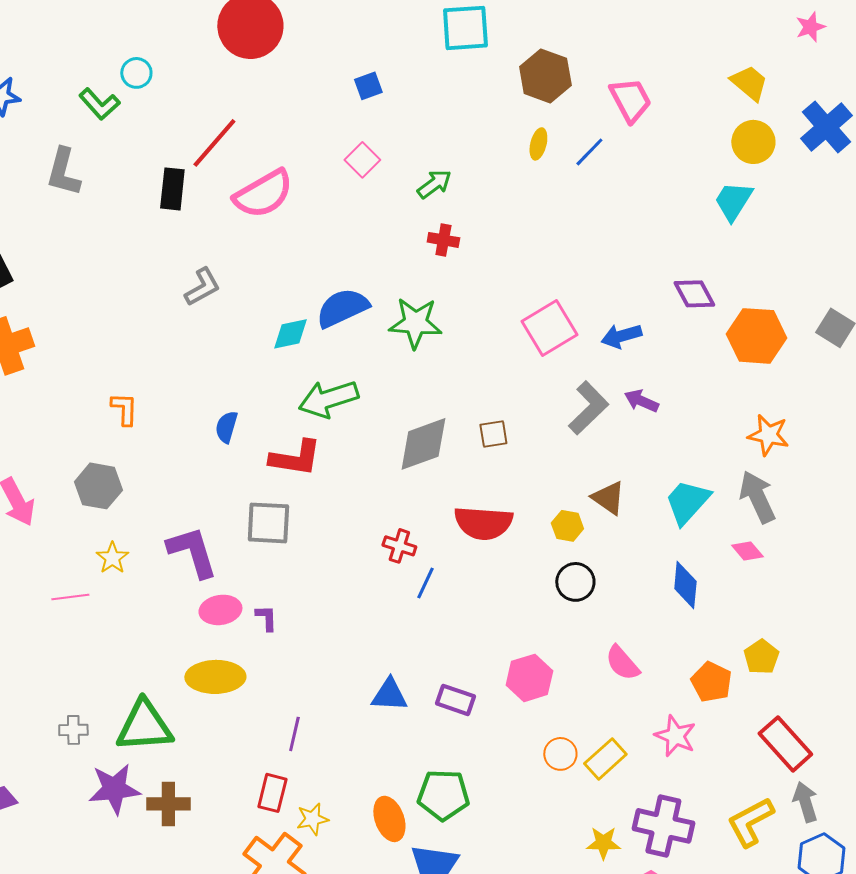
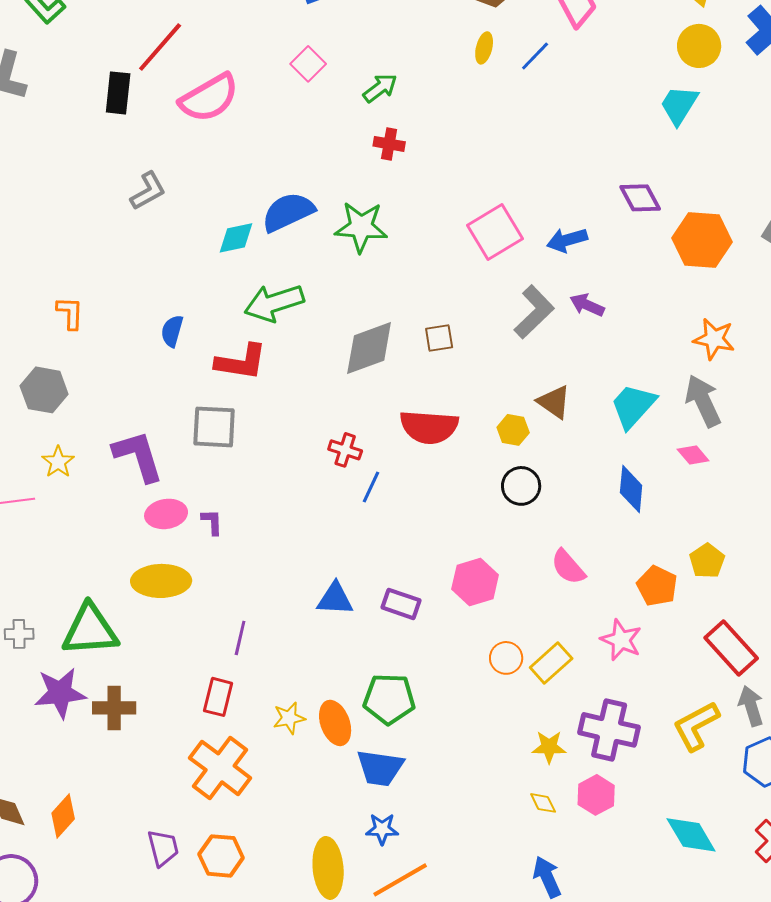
yellow star: (312, 819) -> (289, 718), moved

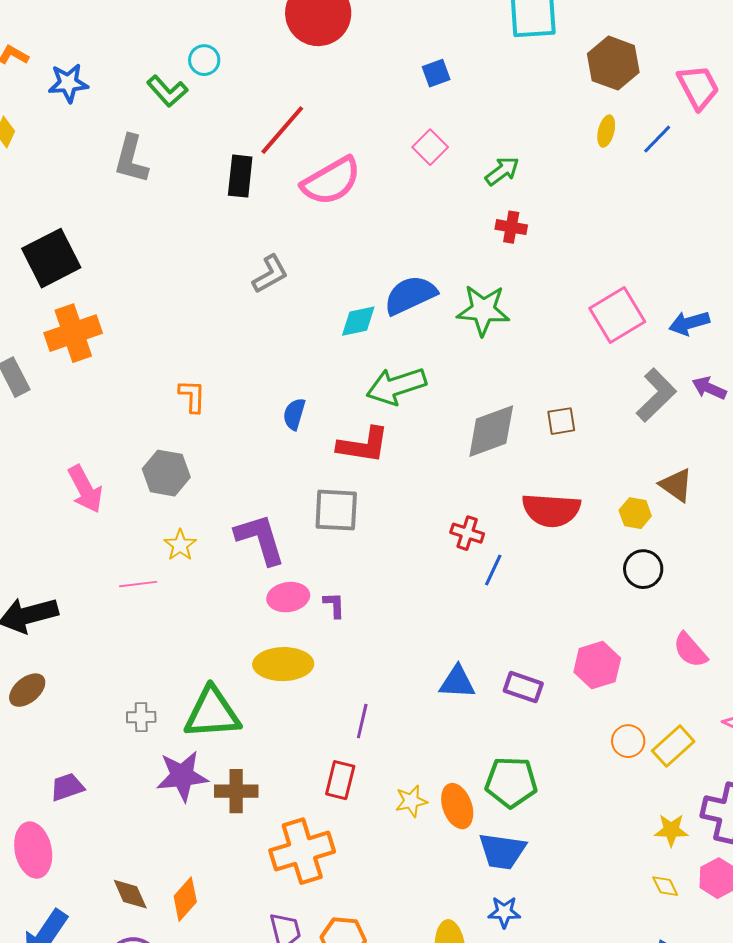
orange cross: (220, 768) -> (302, 851), moved, turned 36

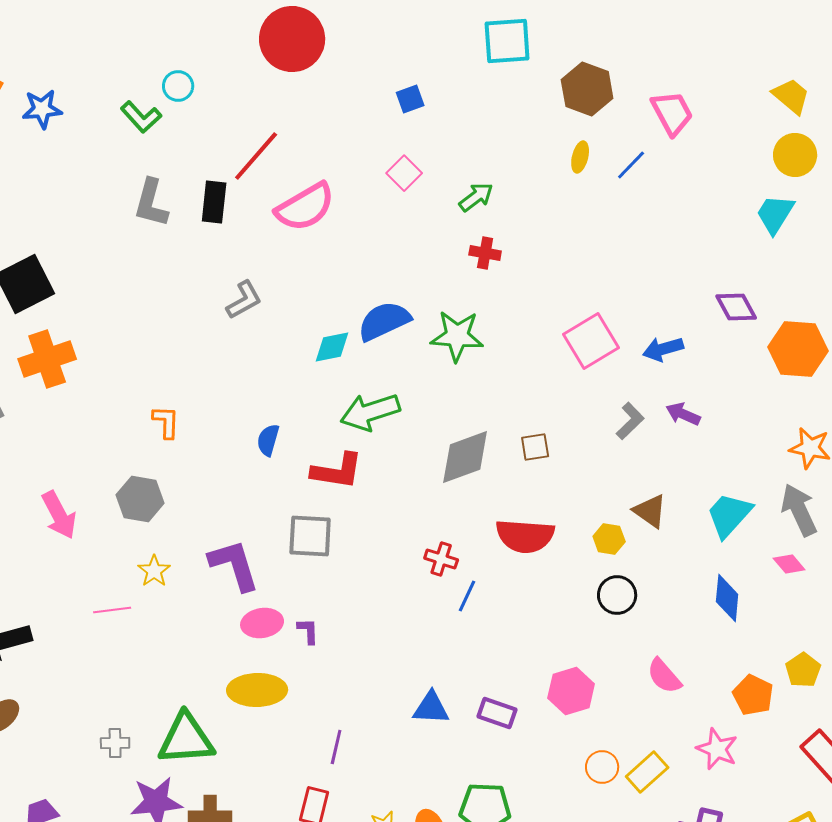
gray L-shape: (131, 159) -> (151, 203), moved
gray L-shape: (656, 395) -> (630, 421), size x0.7

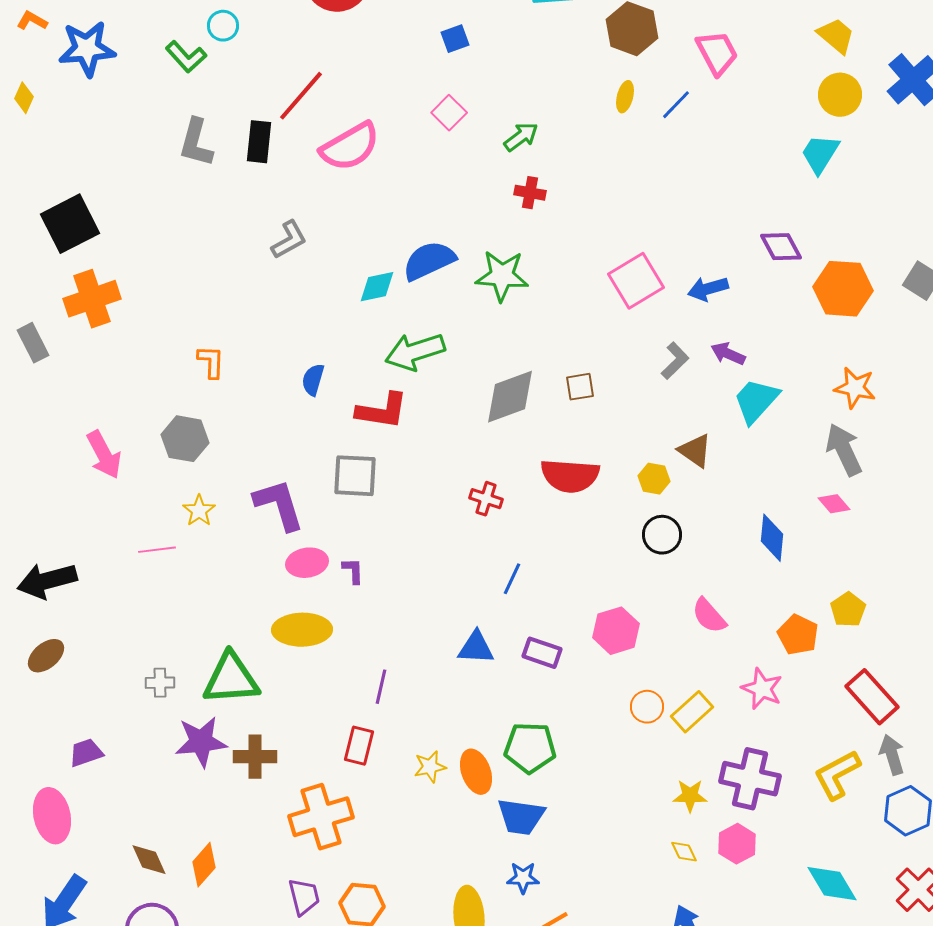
blue star: (42, 109) -> (87, 49), size x1.4
cyan trapezoid: (729, 515) -> (756, 401), moved
blue line: (467, 596) -> (512, 579), moved

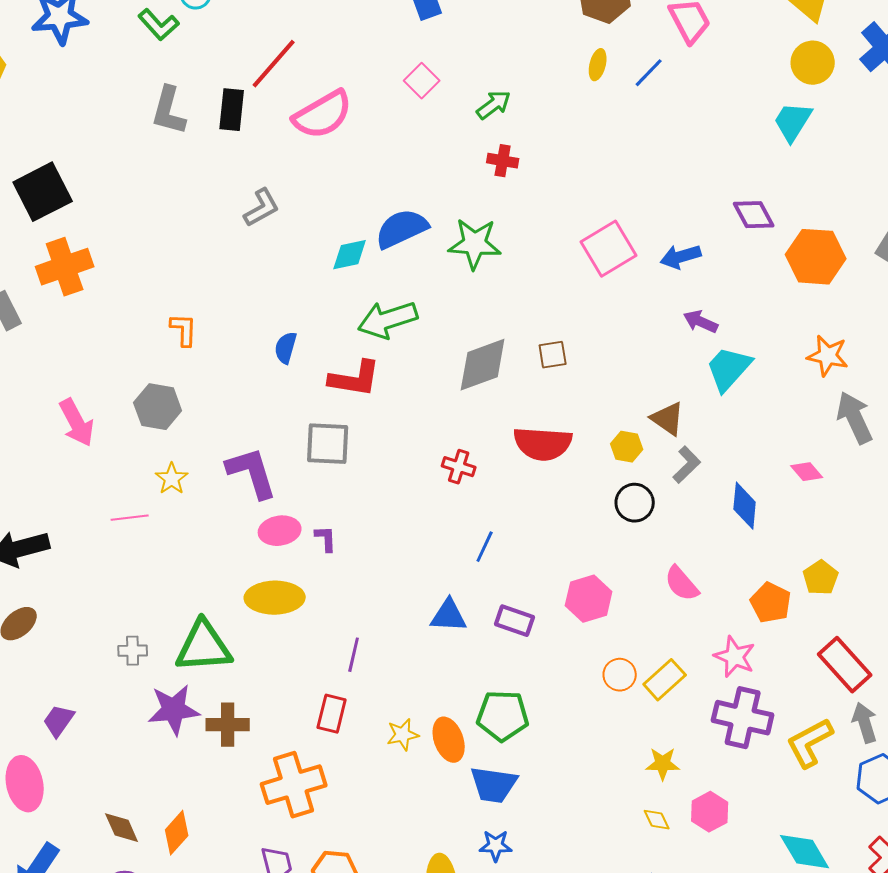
gray L-shape: (675, 361) -> (687, 465), moved
gray arrow: (844, 450) -> (855, 418), moved
purple trapezoid: (86, 753) -> (59, 721), turned -36
purple cross: (750, 779) -> (743, 718), moved

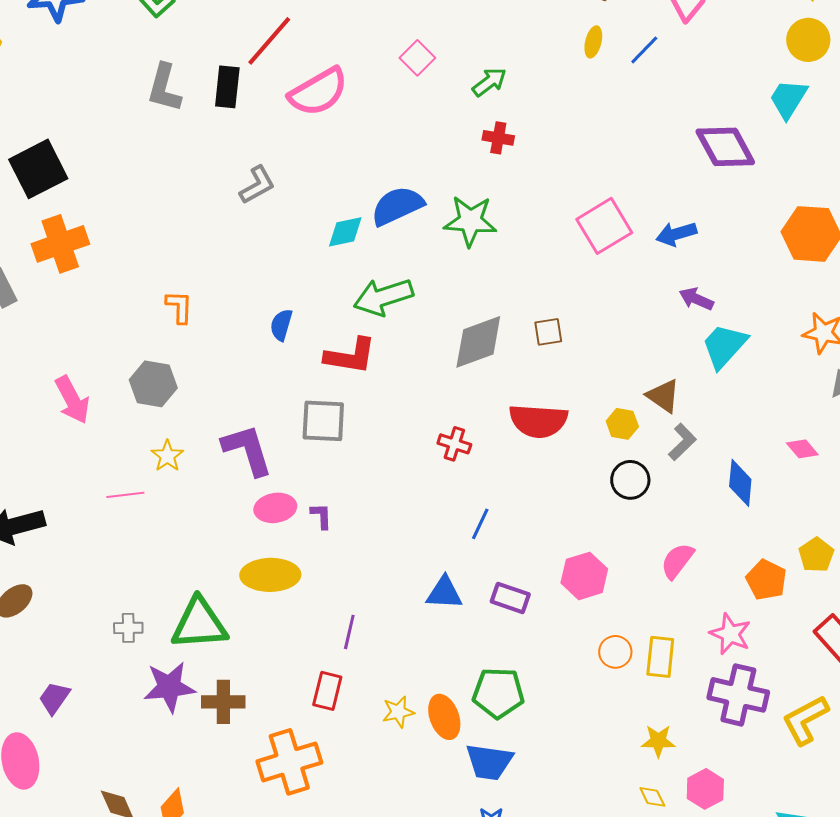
purple diamond: (754, 215) -> (725, 147), moved, size x1.4
pink semicircle: (682, 584) -> (677, 561), turned 78
yellow rectangle: (665, 680) -> (660, 657), turned -42

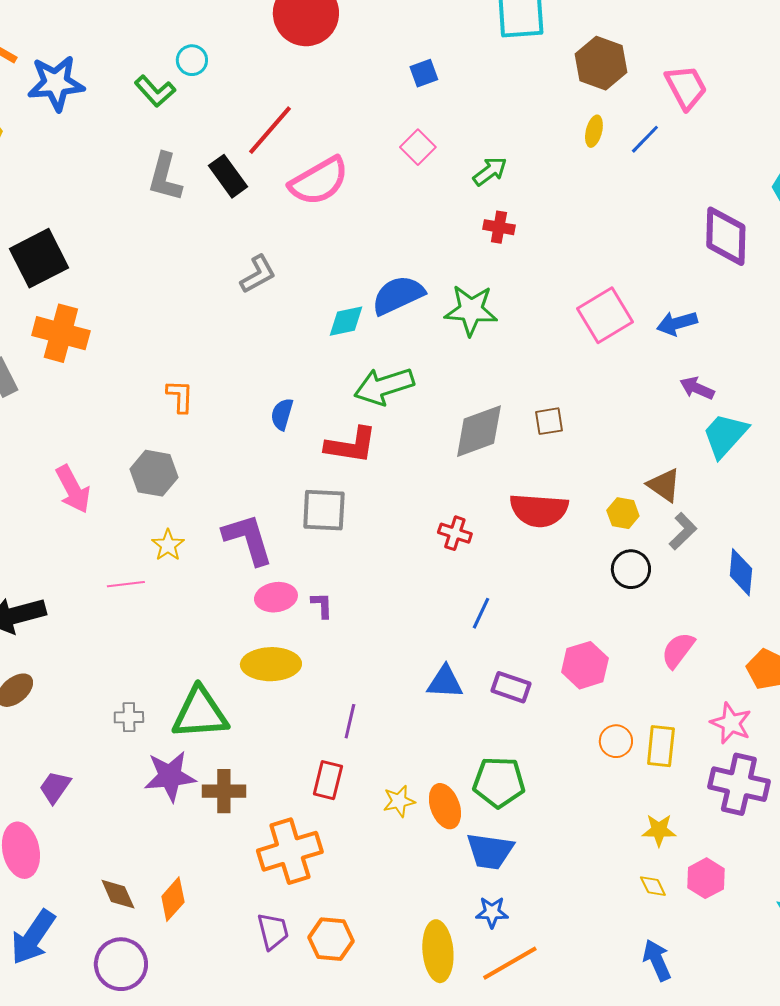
black rectangle: (227, 87) -> (228, 176), turned -42
purple diamond: (725, 147) -> (726, 236), turned 30
orange cross: (60, 244) -> (61, 333), turned 34

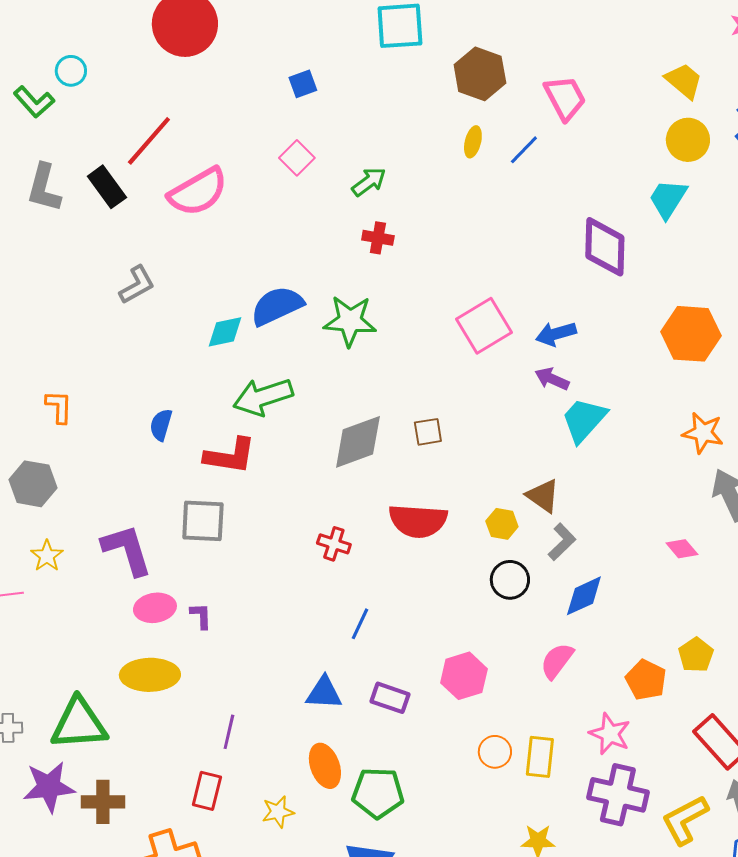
purple arrow: (697, 388) -> (552, 379), moved
cyan trapezoid: (725, 435) -> (584, 420), moved
blue diamond: (741, 572) -> (584, 596), moved, turned 60
orange ellipse: (445, 806) -> (325, 766), moved

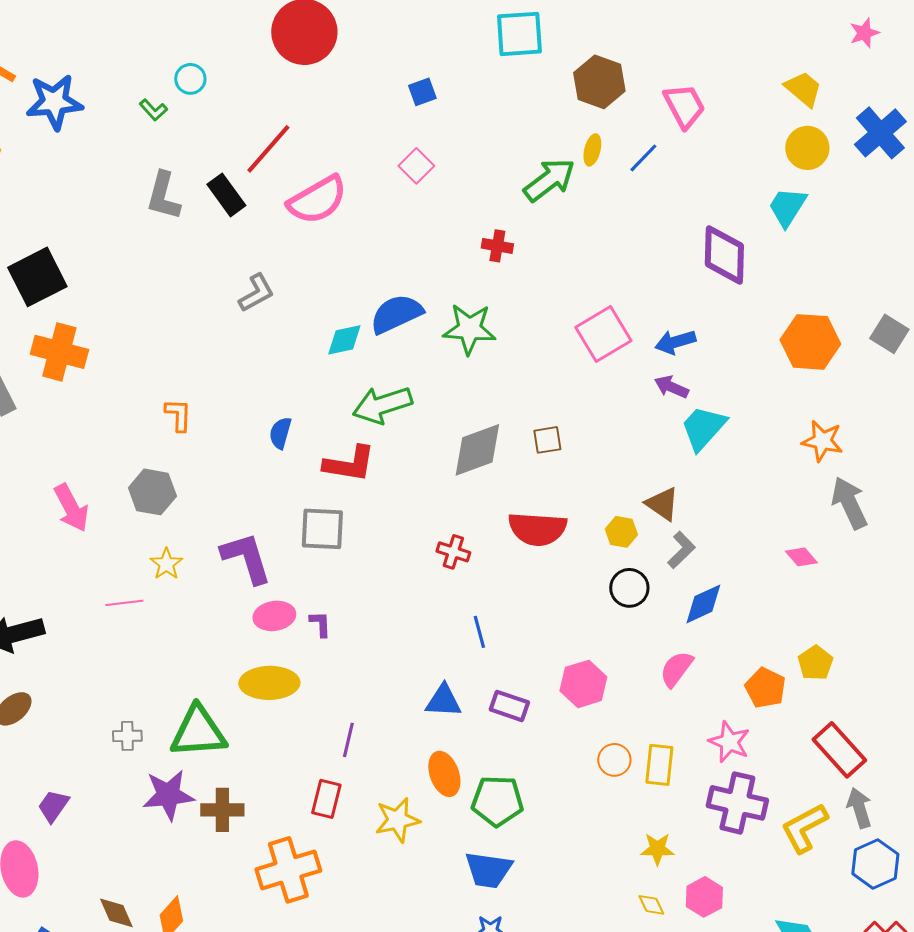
green L-shape: (34, 102) -> (153, 110), size x0.7
green arrow: (369, 182) -> (549, 180), moved, size x1.5
blue line: (360, 624) -> (479, 632), turned -40
yellow star: (278, 812) -> (397, 820), size x1.4

